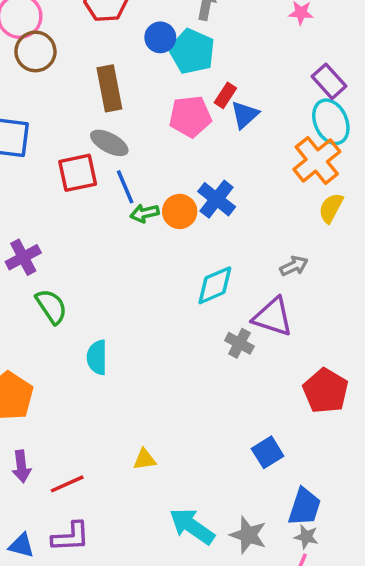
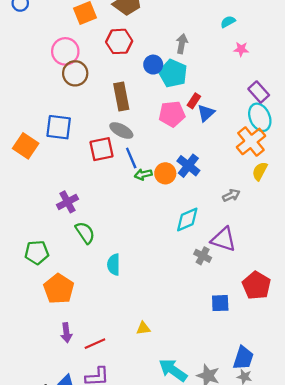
gray arrow: (294, 266) -> (231, 195), moved
blue square: (268, 452) -> (220, 303), moved, turned 30

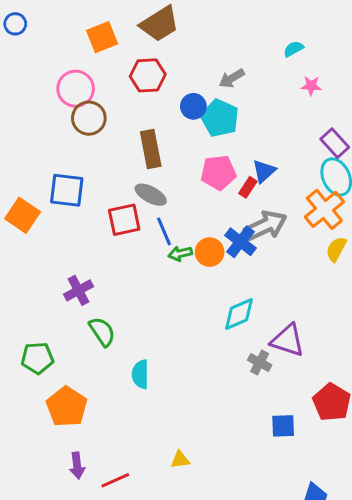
gray arrow: (182, 44) -> (232, 78), turned -132
red rectangle: (194, 101) -> (248, 187), moved
gray arrow: (231, 195) -> (266, 226), moved, size x1.8

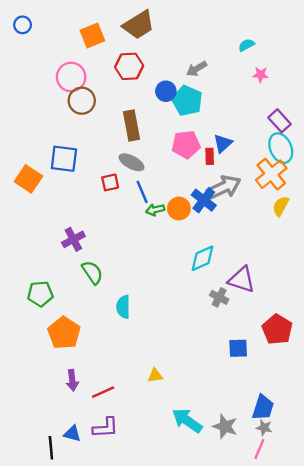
red rectangle: (248, 187) -> (210, 156), turned -35
red square: (124, 220) -> (110, 182), size x0.7

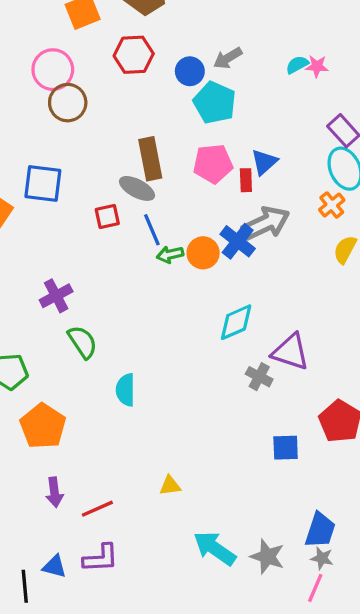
cyan semicircle: (246, 45) -> (297, 65), moved
blue circle: (166, 91) -> (190, 71), moved
brown rectangle: (131, 126) -> (150, 159), moved
orange cross: (271, 174) -> (332, 205), size x0.6

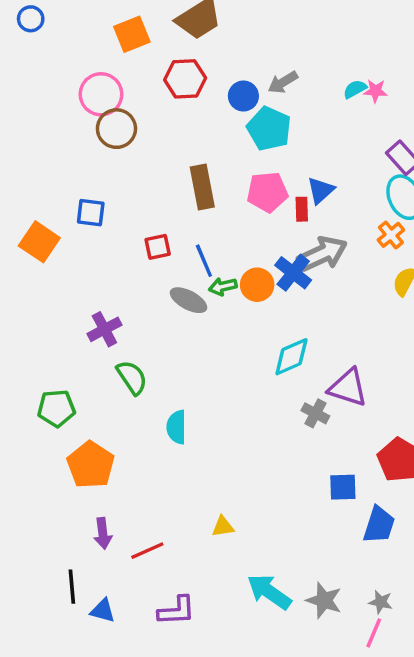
blue square: (43, 184) -> (91, 213), size x0.7
gray ellipse: (137, 188) -> (189, 300), moved
blue trapezoid: (320, 530) -> (379, 525), moved
purple L-shape: (101, 558) -> (176, 611), moved
black line: (25, 586) -> (72, 587), moved

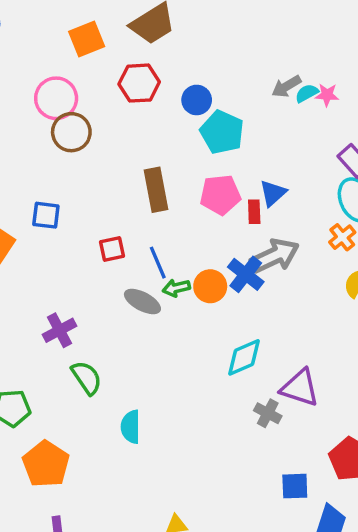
gray arrow: (283, 82) -> (286, 86), moved

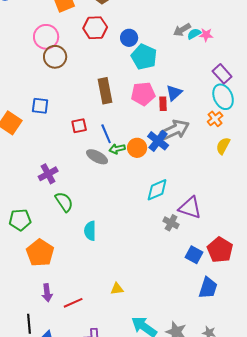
blue square: (295, 486) -> (194, 255), moved, turned 30

